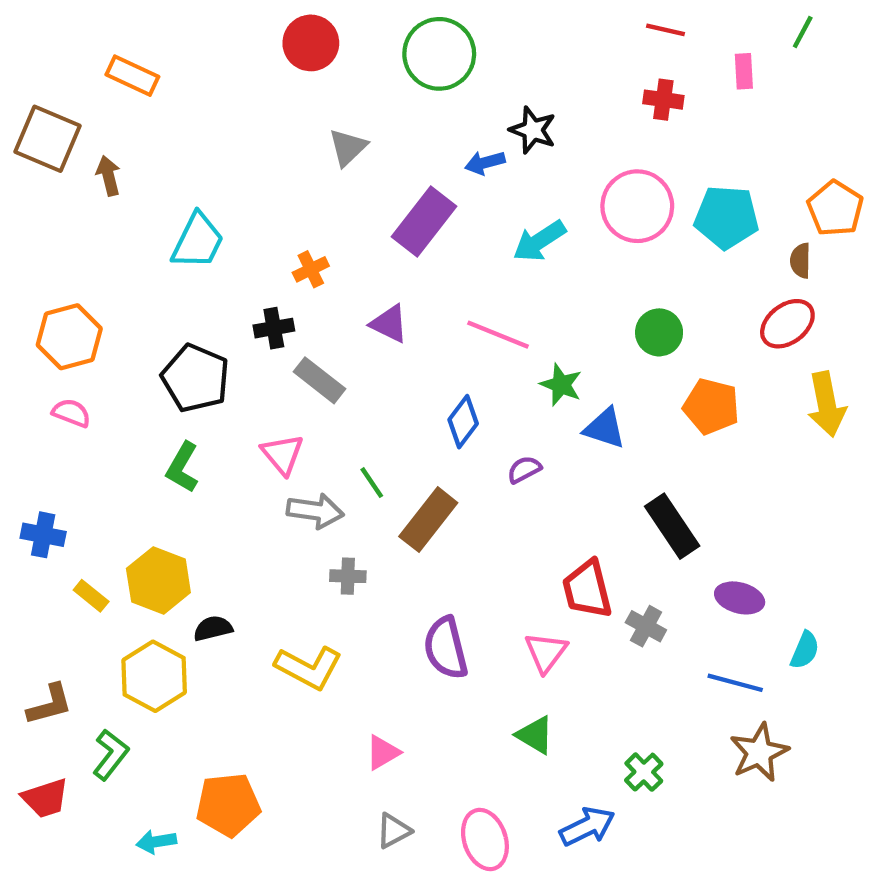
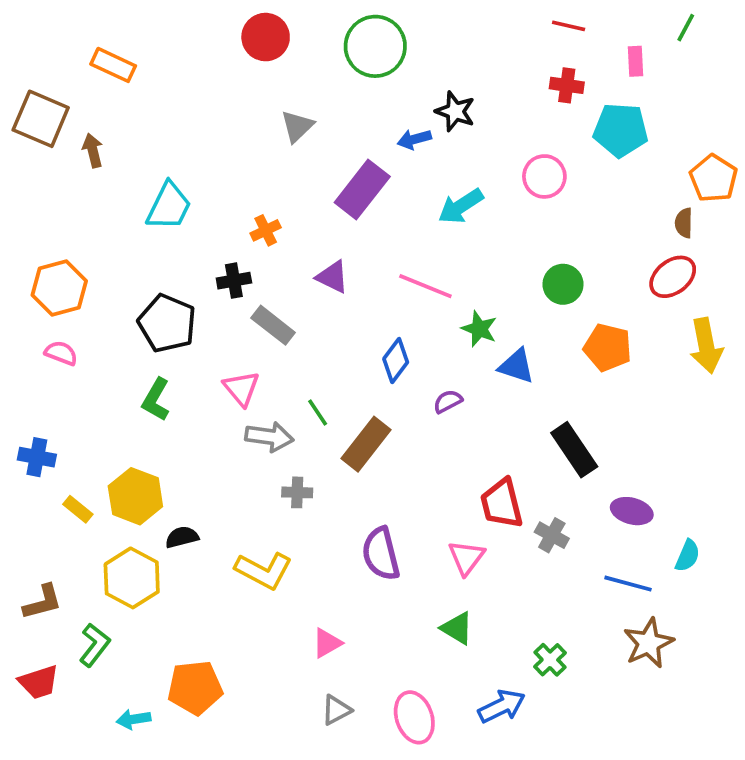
pink circle: (637, 206) -> (544, 176), size x0.7
cyan pentagon: (726, 217) -> (621, 130), moved

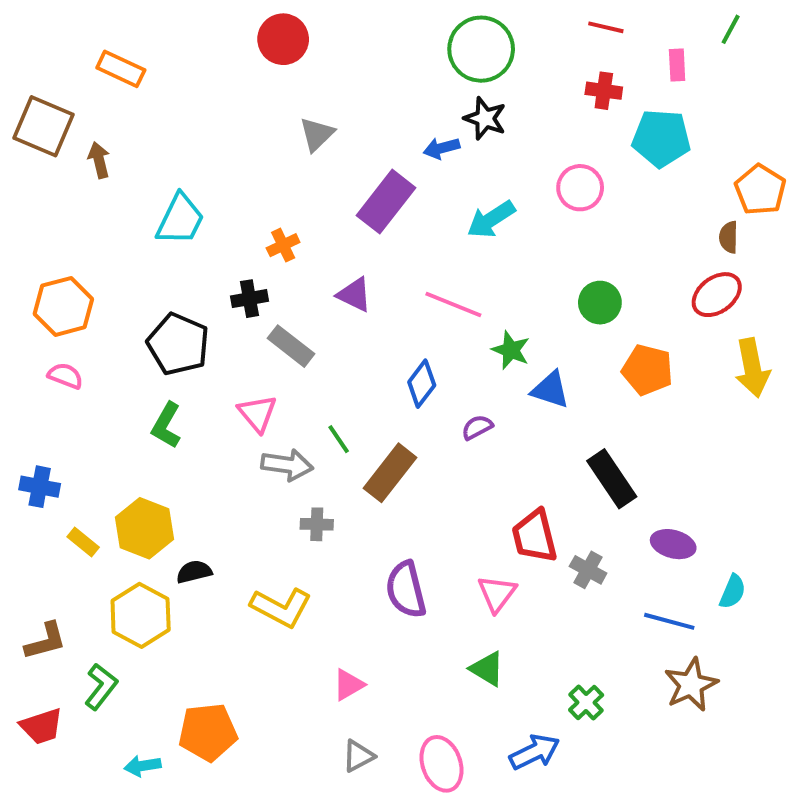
green circle: (375, 46) -> (481, 49), moved

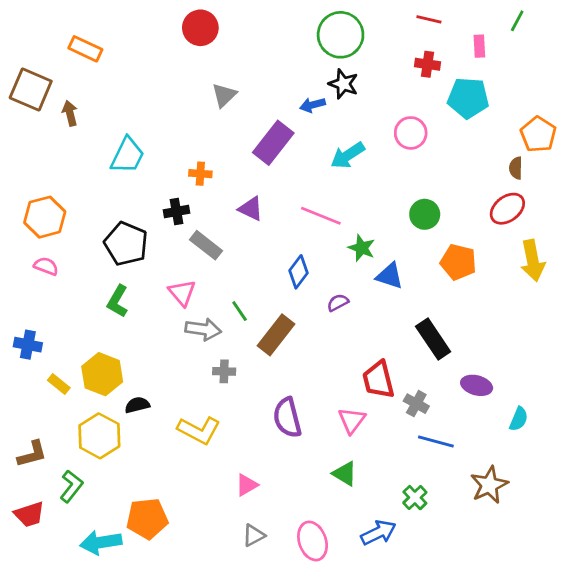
orange cross: (283, 245) -> (200, 174), turned 30
blue line: (669, 621) -> (436, 441), moved
cyan arrow: (143, 766) -> (101, 542), size x1.6

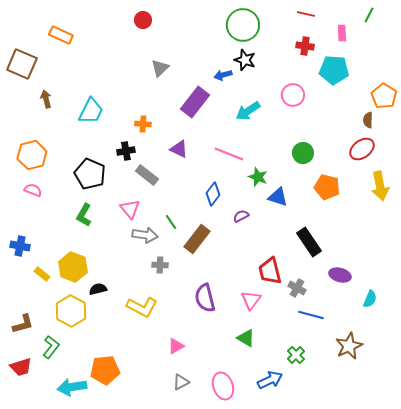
red circle: (200, 28) -> (143, 20), size x0.7
brown arrow: (70, 113) -> (46, 99), moved

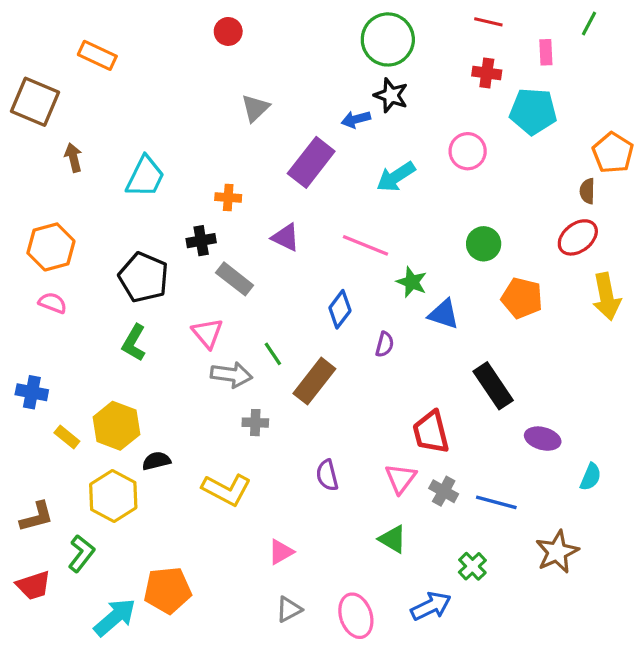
purple semicircle: (241, 216) -> (385, 344), turned 133
gray cross: (297, 288) -> (444, 491), moved
purple semicircle: (205, 298) -> (327, 475), size x0.7
cyan arrow: (72, 387) -> (115, 617), turned 148

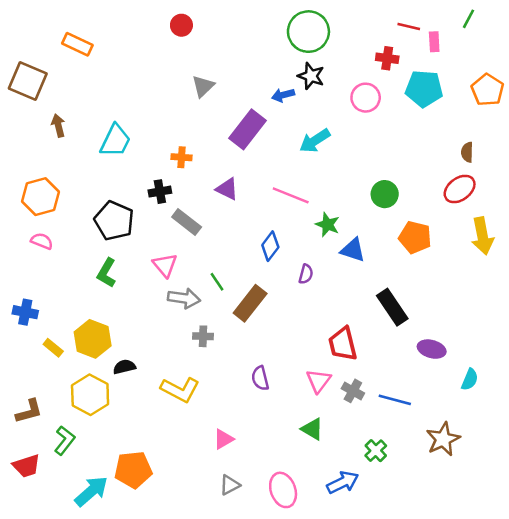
red line: (488, 22) -> (409, 26), moved
pink circle: (468, 151) -> (366, 98), moved
orange pentagon: (613, 153) -> (488, 90), moved

